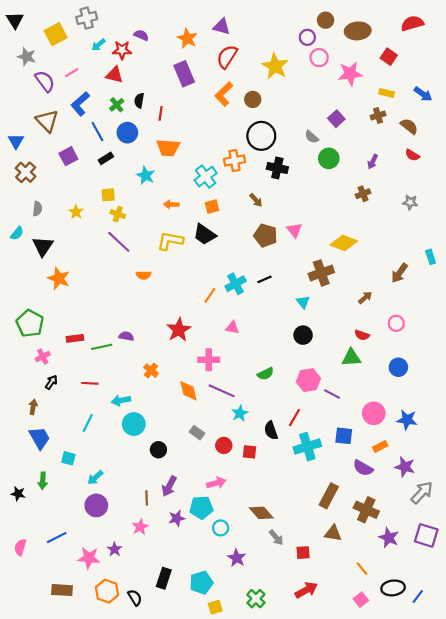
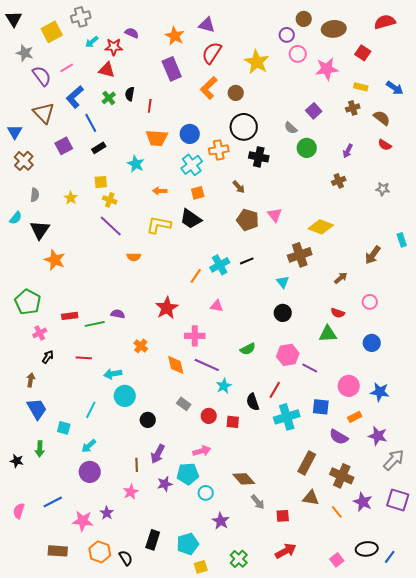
blue circle: (127, 133) -> (190, 134), moved
cyan line: (88, 423) -> (91, 410), moved
orange line: (362, 569) -> (337, 512), moved

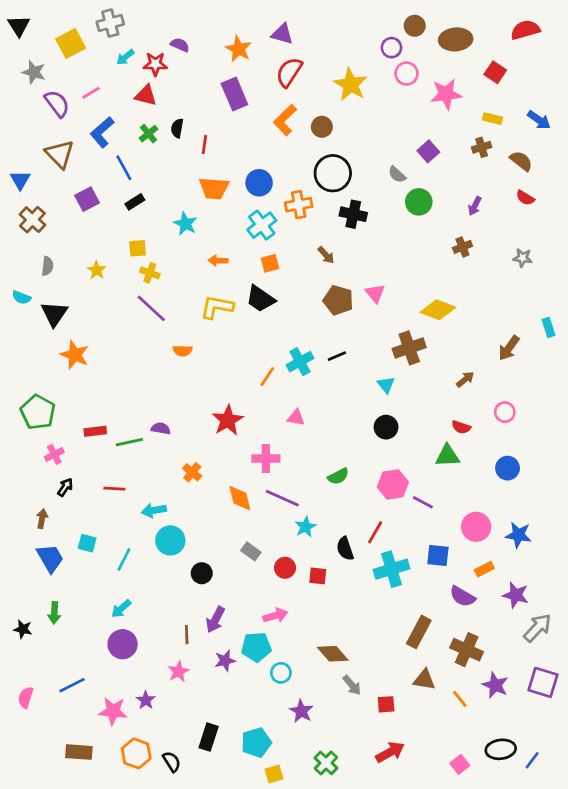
cyan semicircle: (16, 218) -> (22, 297), turned 72
cyan square: (64, 428) -> (87, 543), moved

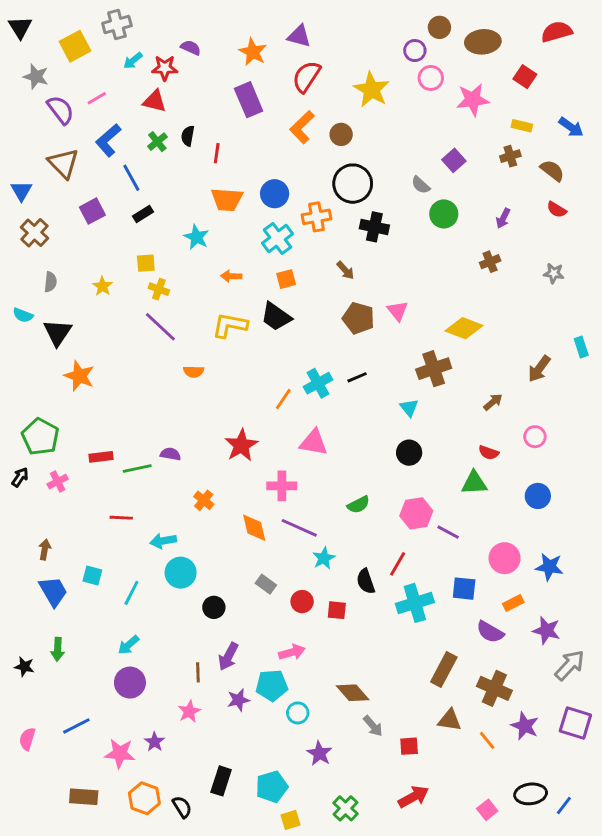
pink triangle: (296, 418) -> (314, 442), size x1.5
black arrow: (65, 487) -> (20, 477), moved

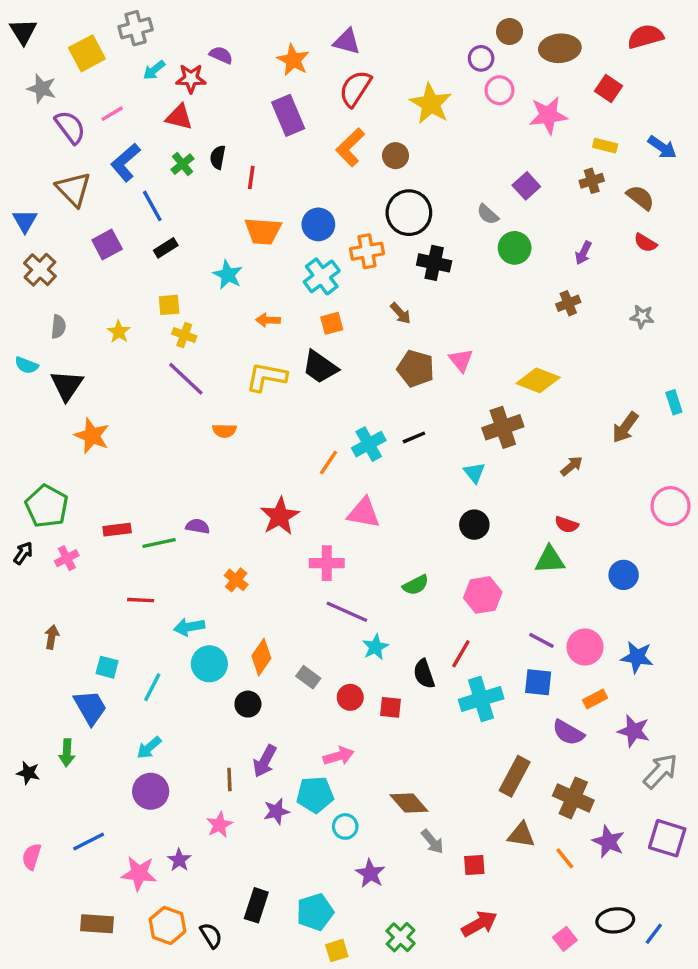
pink circle: (535, 437) -> (671, 506), moved, size x1.5
orange diamond: (254, 528) -> (261, 657), moved, turned 48
purple line: (448, 532) -> (541, 640), moved
blue trapezoid: (53, 591) -> (90, 707), moved

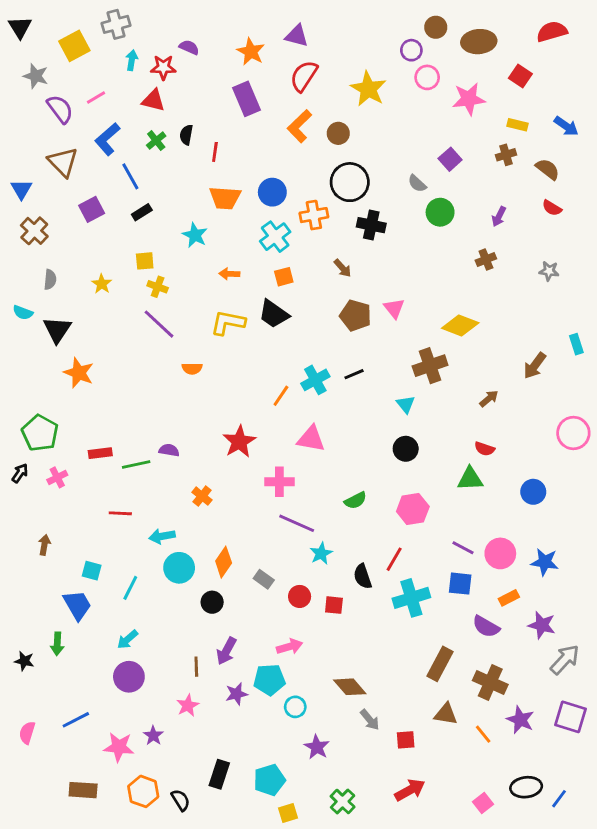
cyan arrow: (154, 70) -> (132, 60), turned 138

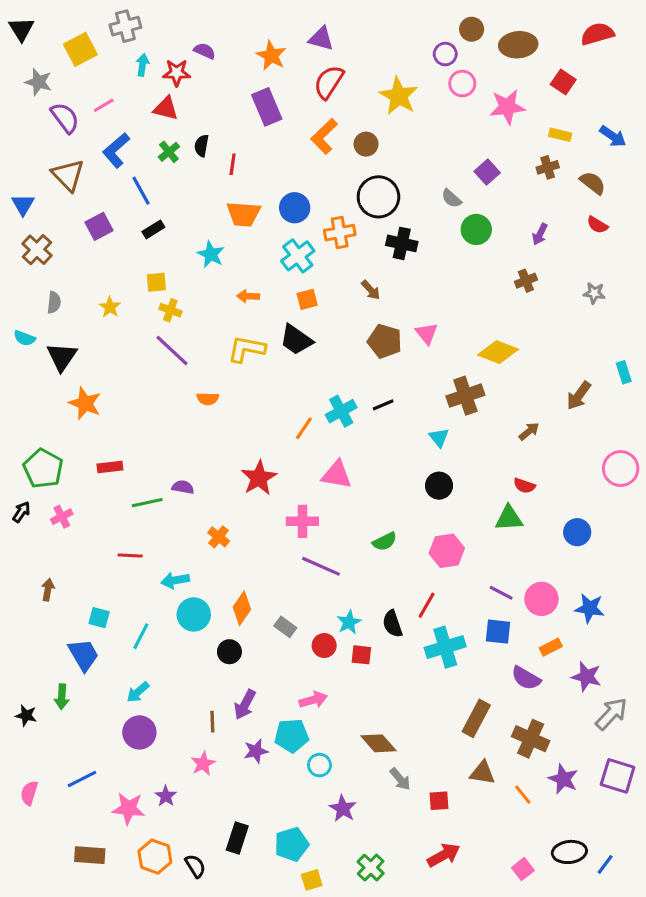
red rectangle: (100, 453) -> (110, 467), moved
cyan star: (321, 553) -> (349, 622), moved

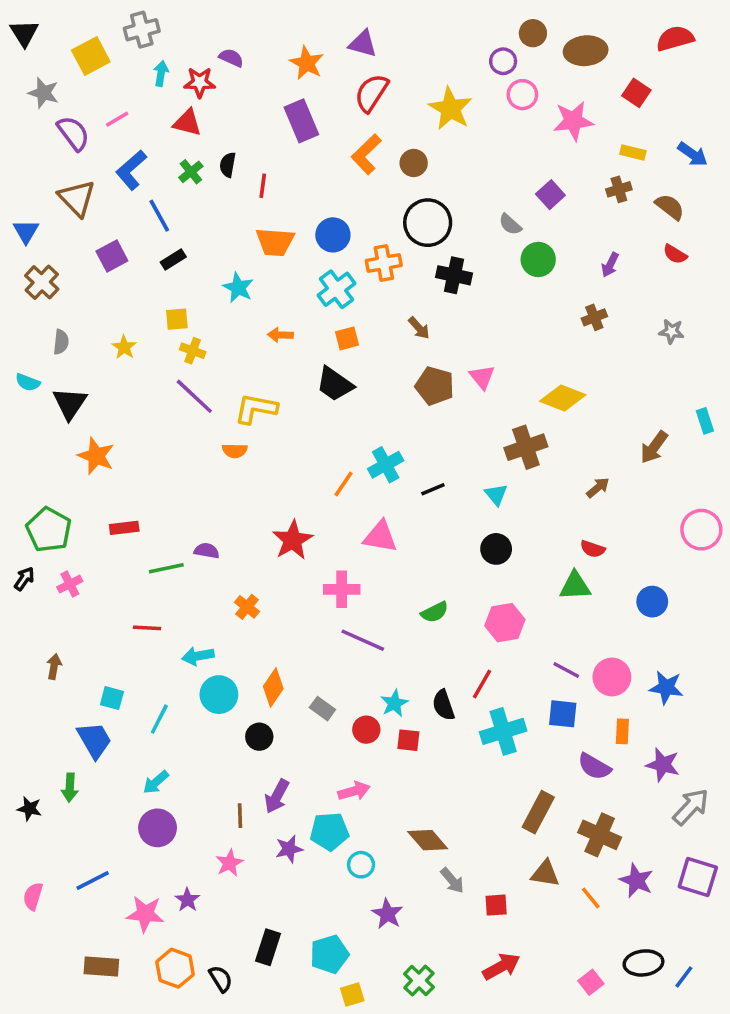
yellow L-shape: (247, 349) -> (256, 409), moved
black line: (383, 405) -> (433, 489), moved
orange rectangle: (551, 647) -> (622, 731), turned -60

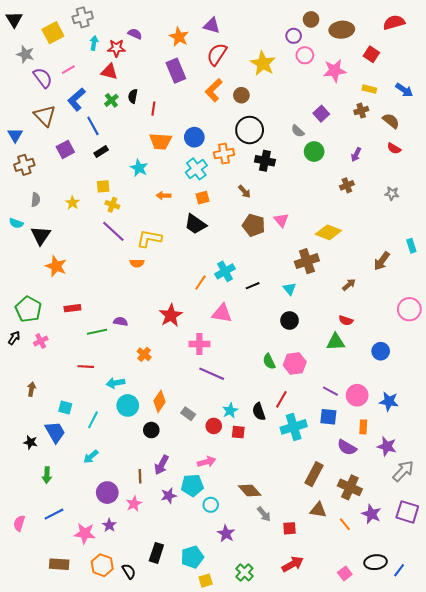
brown cross: (42, 282) -> (24, 165), turned 30
green semicircle: (435, 612) -> (269, 361), moved, turned 91
green arrow: (70, 788) -> (47, 475), moved
black star: (29, 809) -> (30, 442), moved
purple circle: (158, 828) -> (107, 493), moved

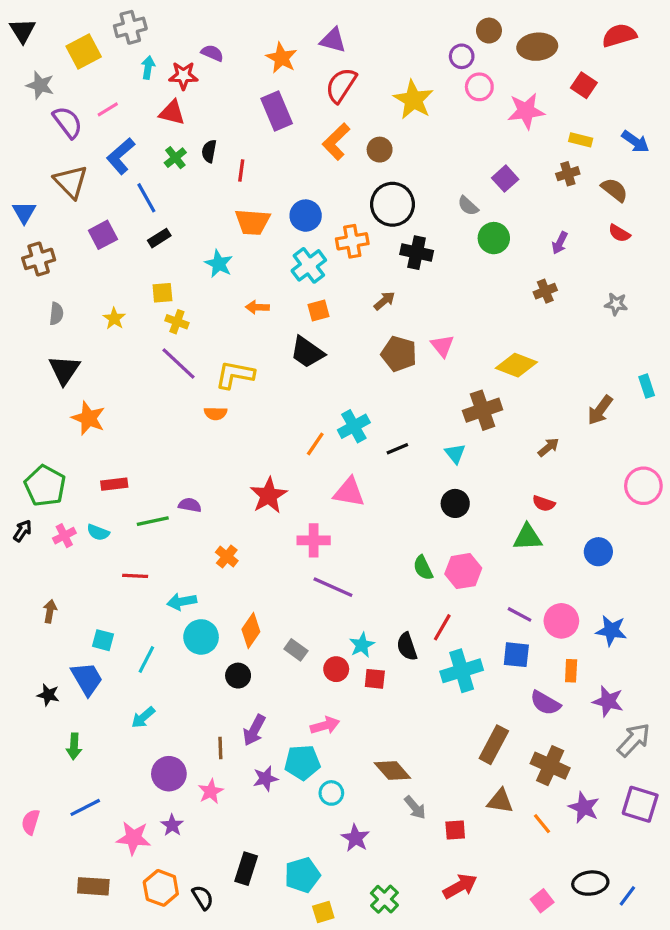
brown arrow: (244, 191) -> (384, 301), turned -88
cyan semicircle: (16, 223) -> (98, 532), moved

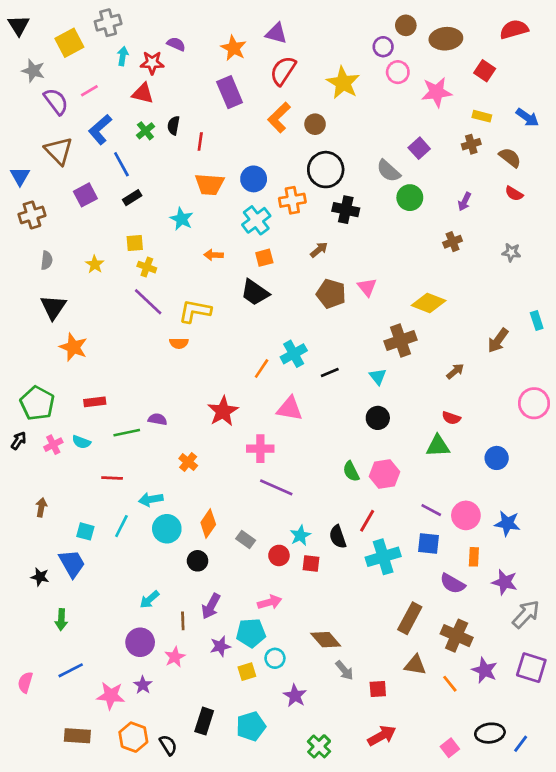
gray semicircle: (468, 206) -> (388, 171), size x1.4
cyan line: (146, 659) -> (121, 526), moved
cyan arrow: (143, 717) -> (149, 600), moved
yellow square: (323, 912) -> (247, 672), moved

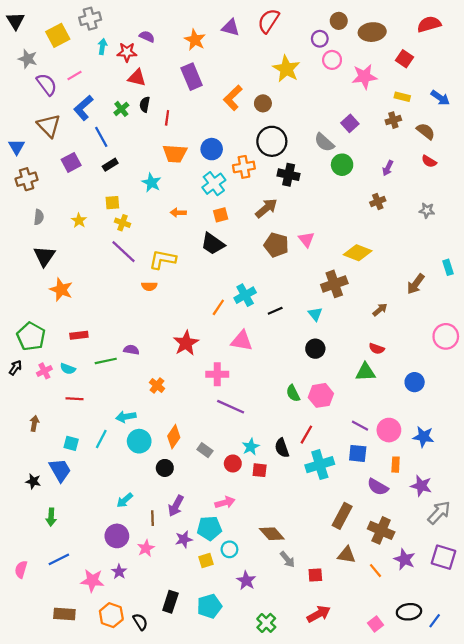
red semicircle: (283, 71) -> (268, 21), moved
red triangle: (143, 93) -> (137, 78), moved
brown arrow: (319, 250) -> (266, 208), size x1.5
red line: (112, 478) -> (74, 399), moved

